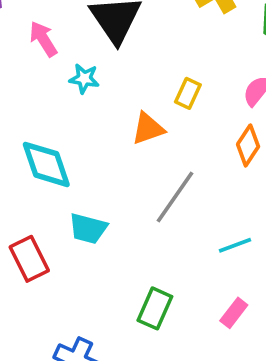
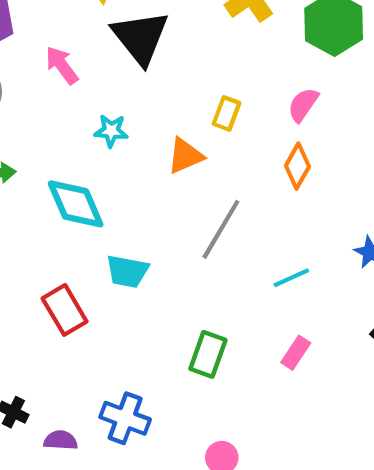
cyan star: (84, 79) -> (111, 131), moved

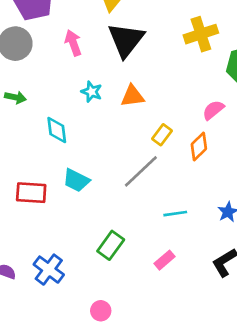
yellow rectangle: (227, 113) -> (162, 135), moved
orange triangle: (185, 156) -> (132, 96), moved
cyan diamond: (76, 204) -> (57, 130), size x0.7
red rectangle: (65, 310) -> (31, 193), turned -72

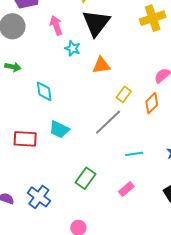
cyan star: (92, 92) -> (73, 48), moved

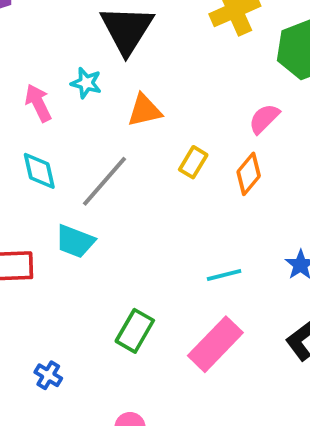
pink arrow: (56, 25) -> (38, 103), moved
gray line: (108, 122) -> (105, 181), moved
pink rectangle: (126, 189) -> (215, 344), size x1.8
blue cross: (39, 197) -> (48, 375), size x0.6

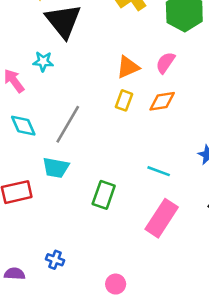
orange triangle: (144, 110) -> (128, 67), moved
orange diamond: (249, 174) -> (162, 101), turned 52
cyan line: (224, 275) -> (159, 171), turned 45
green rectangle: (135, 331) -> (104, 195), moved

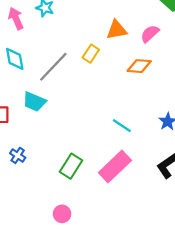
yellow rectangle: (124, 100) -> (91, 54), moved
green rectangle: (104, 195) -> (71, 166), moved
blue cross: (55, 260) -> (18, 155), moved

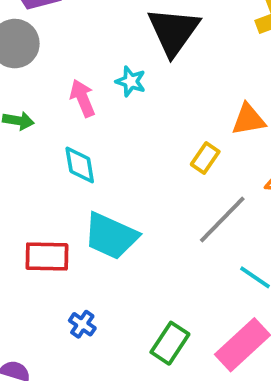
gray line: (53, 67) -> (222, 220), moved
cyan trapezoid: (34, 102) -> (111, 236), size x1.4

